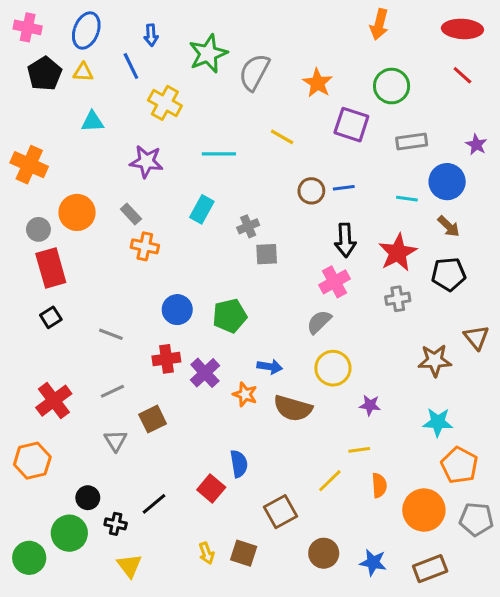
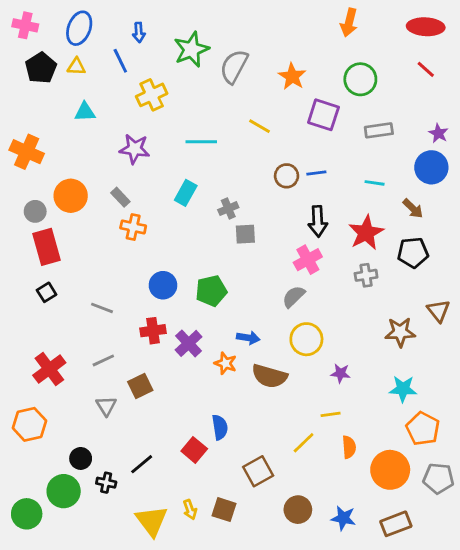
yellow cross: (165, 103) -> (152, 95), turned 36
blue circle: (447, 182) -> (431, 167), moved
yellow triangle: (129, 566) -> (152, 521), moved, size x1.4

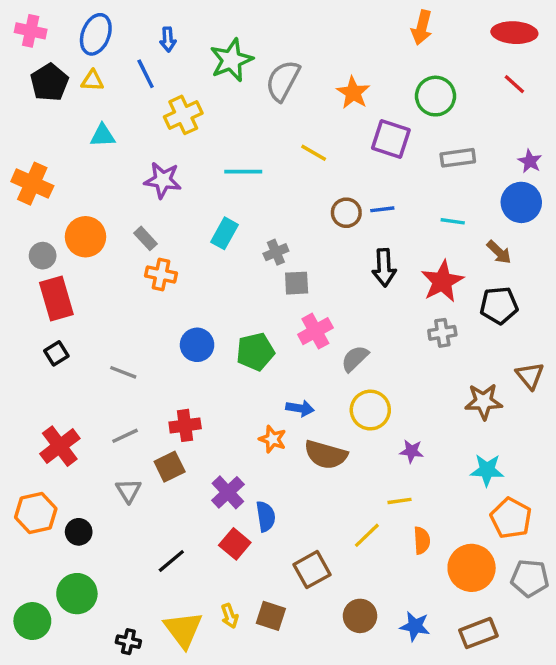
pink cross: (308, 260) -> (315, 331), moved
red cross: (153, 331) -> (185, 425), moved
purple cross: (189, 343) -> (228, 492), moved
black circle: (81, 458) -> (79, 532), moved
black cross: (106, 483) -> (128, 642), moved

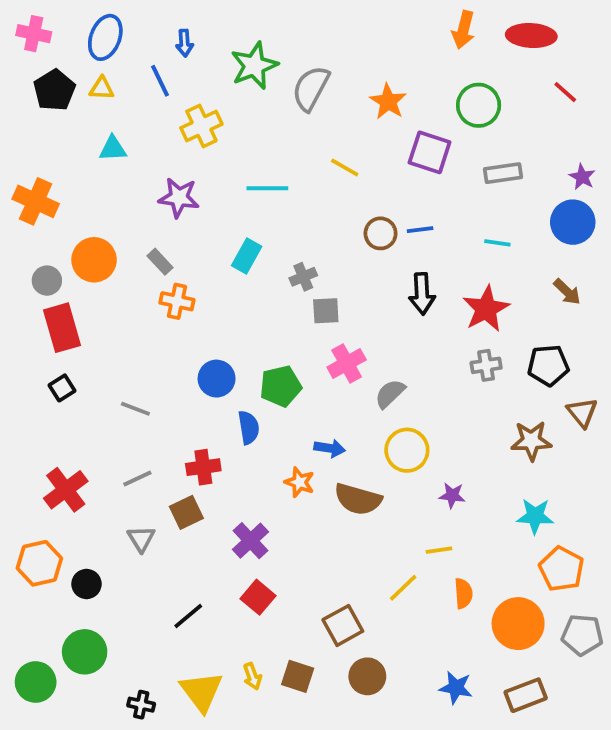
red ellipse: (514, 33) -> (531, 36), moved
brown arrow: (499, 252) -> (567, 292), moved
black pentagon: (499, 305) -> (548, 365), moved
blue semicircle: (266, 516) -> (249, 428), moved
brown circle: (360, 616) -> (367, 676), moved

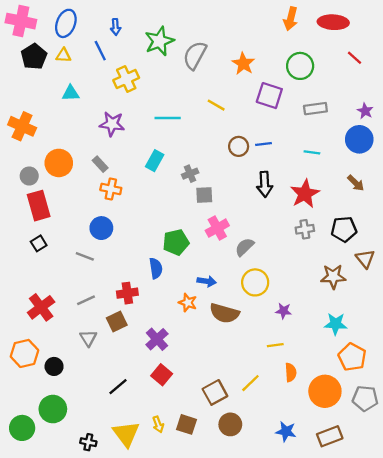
pink cross: (34, 34) -> (21, 21), size x1.4
blue circle: (217, 379) -> (101, 228), moved
yellow line: (403, 588) -> (250, 383), moved

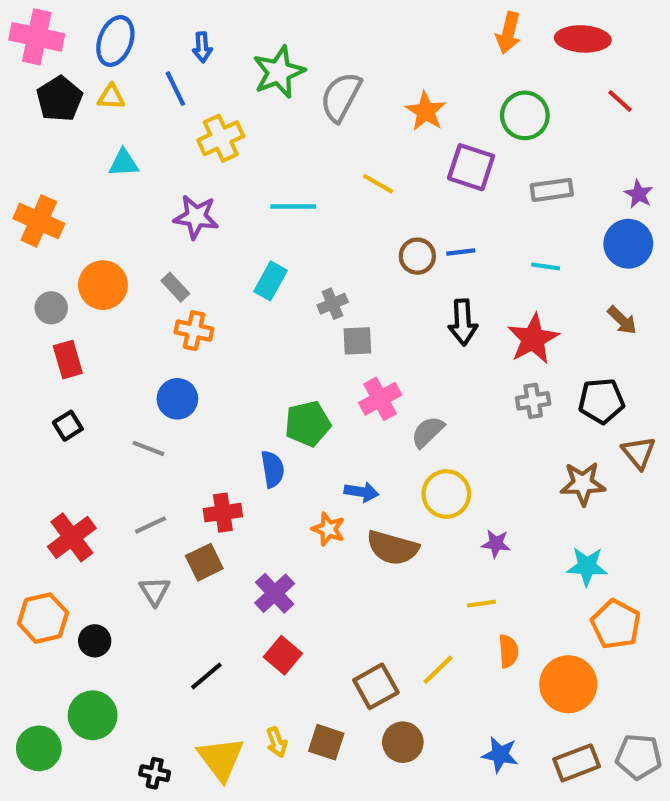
red rectangle: (39, 206) -> (68, 360), size x0.7
gray pentagon: (365, 398) -> (639, 757), moved

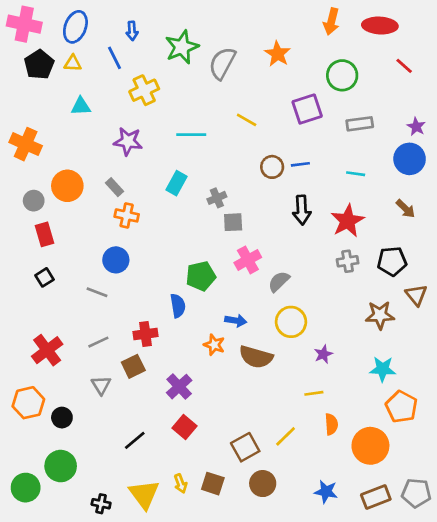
orange star: (426, 111) -> (278, 54), moved
purple square: (471, 167) -> (307, 109), turned -36
purple star: (496, 544) -> (323, 354), turned -30

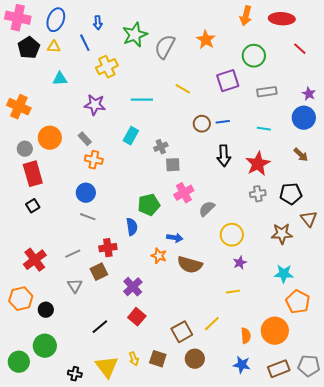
red rectangle: (44, 234) -> (33, 174), size x1.4
gray line: (97, 292) -> (88, 217), moved
yellow circle: (291, 322) -> (232, 235), moved
orange semicircle: (331, 424) -> (246, 336), moved

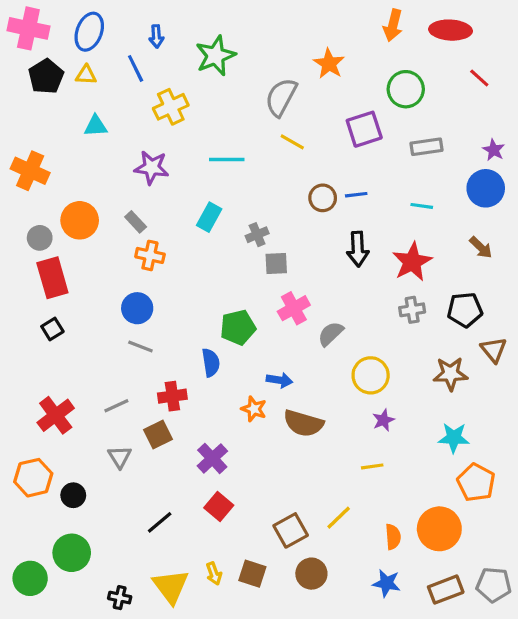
gray semicircle: (165, 47) -> (281, 97), moved

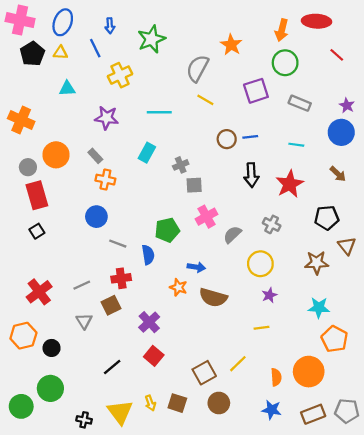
orange arrow: (393, 25) -> (282, 30), moved
gray rectangle: (427, 147) -> (300, 103), turned 30
gray cross: (412, 310) -> (272, 224), moved, turned 36
gray line: (140, 347) -> (118, 244), moved

